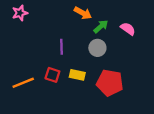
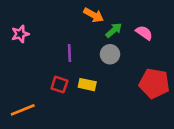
pink star: (20, 13) -> (20, 34), moved
orange line: (23, 83) -> (23, 110), moved
red pentagon: (110, 83) -> (154, 83), moved

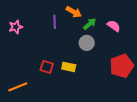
purple line: (70, 53) -> (55, 22), moved
red pentagon: (154, 83) -> (122, 66), turned -30

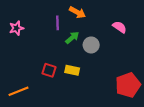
green arrow: (90, 24) -> (72, 38), moved
red pentagon: (122, 66) -> (128, 85), moved

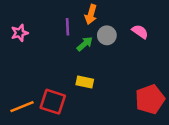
orange arrow: (77, 12) -> (91, 14), turned 77
gray circle: (91, 45) -> (107, 35), moved
red square: (49, 70) -> (53, 102), moved, size x1.5

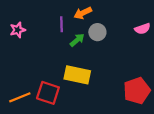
orange arrow: (91, 14) -> (83, 13), turned 48
pink semicircle: (140, 32) -> (142, 29), moved, turned 126
yellow rectangle: (85, 82) -> (77, 75), size x1.6

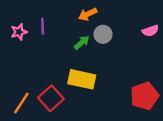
purple line: (61, 24) -> (43, 26), moved
red square: (48, 93) -> (51, 98), turned 30
orange line: (20, 97) -> (21, 103), turned -35

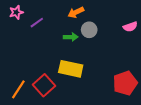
purple line: (43, 26) -> (37, 23), turned 56
pink star: (19, 32) -> (16, 12), moved
green arrow: (82, 43) -> (71, 37), turned 40

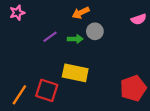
purple line: (37, 23) -> (50, 37), moved
pink semicircle: (130, 27) -> (139, 19), moved
red square: (44, 85) -> (47, 90), turned -30

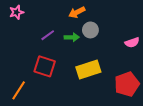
pink semicircle: (139, 19) -> (132, 42), moved
yellow rectangle: (75, 73) -> (88, 70), moved, turned -30
red square: (47, 90) -> (45, 66), moved

